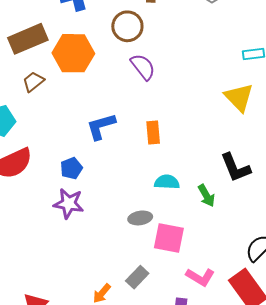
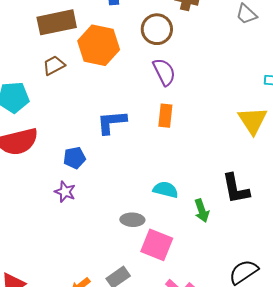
orange rectangle: (153, 132) -> (165, 116), moved
purple star: (69, 203) -> (65, 192), size x0.7

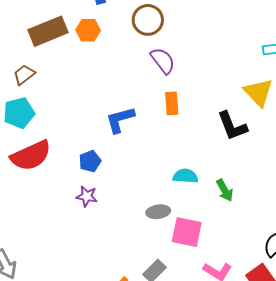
orange hexagon: (99, 45) -> (88, 30), moved, size x0.6
brown trapezoid: (54, 65) -> (24, 75), moved
black L-shape: (236, 189) -> (232, 126), moved

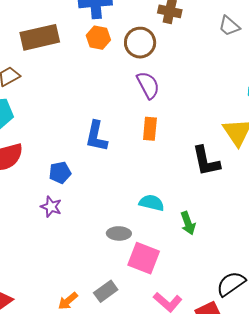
orange hexagon: (88, 30) -> (98, 38), moved
blue L-shape: (120, 120) -> (96, 136), turned -72

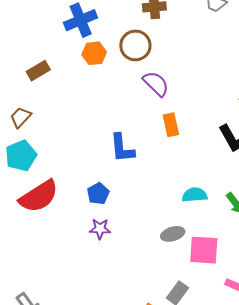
brown rectangle: (40, 37) -> (38, 71), size x0.6

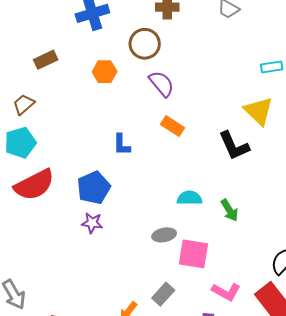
orange hexagon: (94, 53) -> (105, 72), moved
orange rectangle: (171, 125) -> (172, 126), turned -50
blue L-shape: (122, 148) -> (122, 145), size x0.7
blue pentagon: (98, 194) -> (94, 188), size x1.5

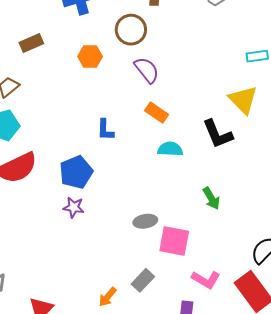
cyan semicircle: (190, 198) -> (170, 149), moved

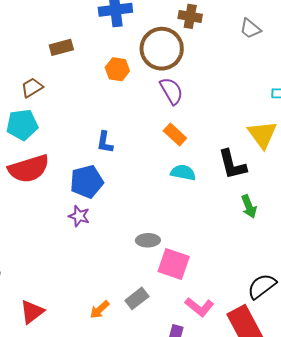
brown circle: (131, 30) -> (162, 49), size x1.4
blue L-shape: (105, 130) -> (105, 142), moved
green arrow: (211, 198) -> (249, 206), moved

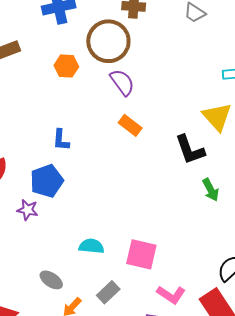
cyan semicircle: (183, 173) -> (91, 246), moved
purple star: (79, 216) -> (28, 210), moved
gray ellipse: (148, 240) -> (51, 280), moved, turned 40

